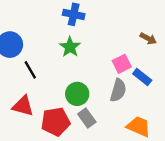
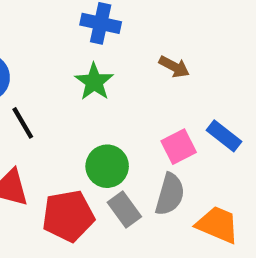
brown arrow: (148, 39) -> (174, 67), moved
pink square: (122, 64) -> (179, 147), moved
gray semicircle: (118, 90) -> (170, 194), moved

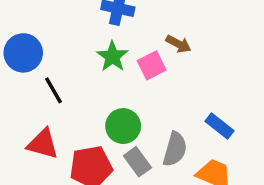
blue rectangle: (224, 136) -> (219, 126), moved
pink square: (179, 147) -> (152, 65), moved

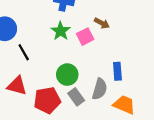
blue rectangle: (219, 126) -> (117, 71), moved, turned 48

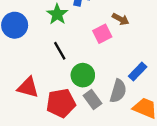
green star: (61, 31) -> (57, 14), moved
black line: (24, 52) -> (60, 51), moved
blue rectangle: (117, 71) -> (138, 71), turned 48

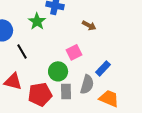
pink square: (102, 34) -> (74, 52), moved
black line: (60, 51) -> (22, 51), moved
gray rectangle: (93, 99) -> (66, 91), turned 35

